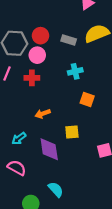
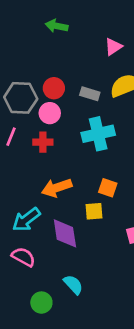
cyan cross: (75, 71) -> (98, 134), size x1.6
orange square: (87, 100) -> (108, 188), moved
orange arrow: (43, 114) -> (57, 188), size x1.5
cyan arrow: (19, 139) -> (26, 220), size x1.5

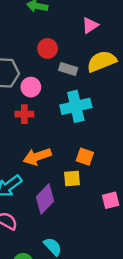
red circle: (54, 88) -> (48, 48), moved
purple diamond: (65, 233) -> (45, 199), turned 52

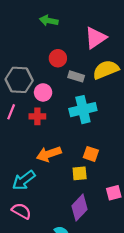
pink triangle: (90, 25) -> (96, 38), size x1.5
purple diamond: (45, 199) -> (80, 208), moved

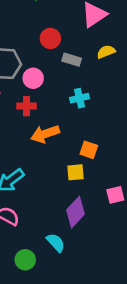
yellow semicircle: (106, 70) -> (106, 52), size x0.6
cyan cross: (83, 110) -> (80, 98), size x0.6
orange arrow: (49, 154) -> (45, 134), moved

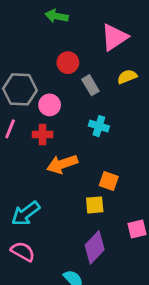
gray rectangle: (72, 60) -> (90, 85), turned 42
cyan cross: (80, 98) -> (99, 126), turned 30

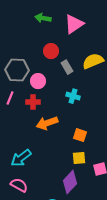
pink triangle: (114, 37) -> (74, 24), moved
yellow semicircle: (127, 77) -> (93, 61), size x1.5
yellow square: (95, 205) -> (79, 158), moved

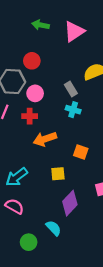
red circle: (51, 51) -> (32, 61), moved
gray rectangle: (67, 67) -> (71, 89), moved
yellow square: (79, 158) -> (58, 174), moved

